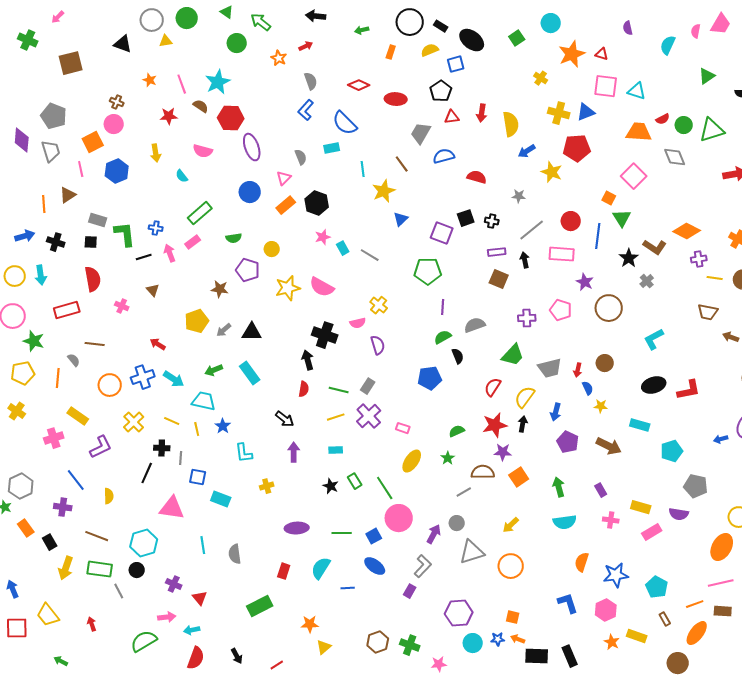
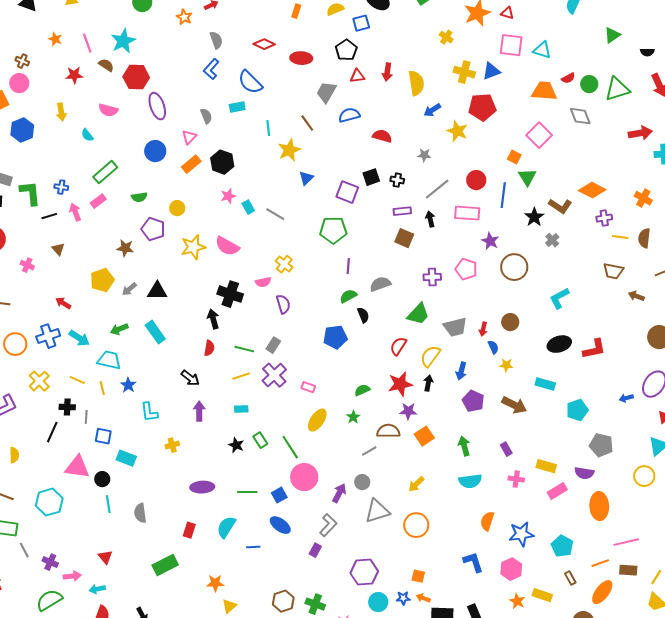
orange ellipse: (722, 547) -> (599, 506), moved, turned -32
black circle: (137, 570) -> (102, 479), moved
purple cross: (174, 584) -> (50, 562), moved

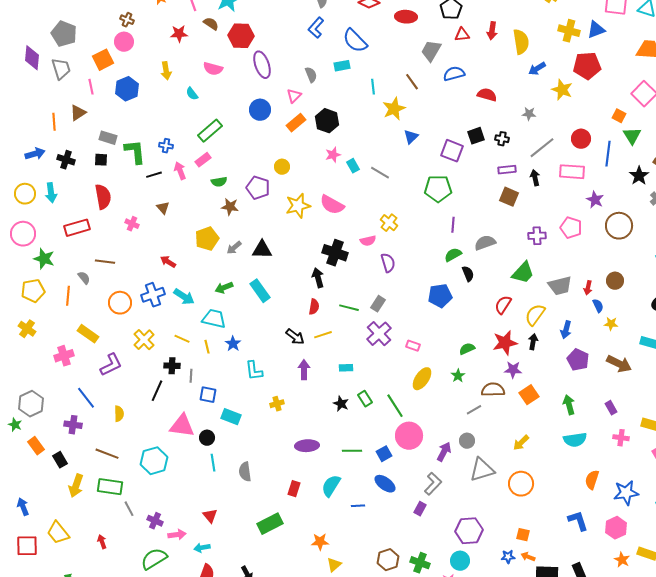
green semicircle: (139, 197) -> (219, 182), moved
yellow line: (241, 376) -> (323, 335), moved
cyan circle: (378, 602) -> (460, 561), moved

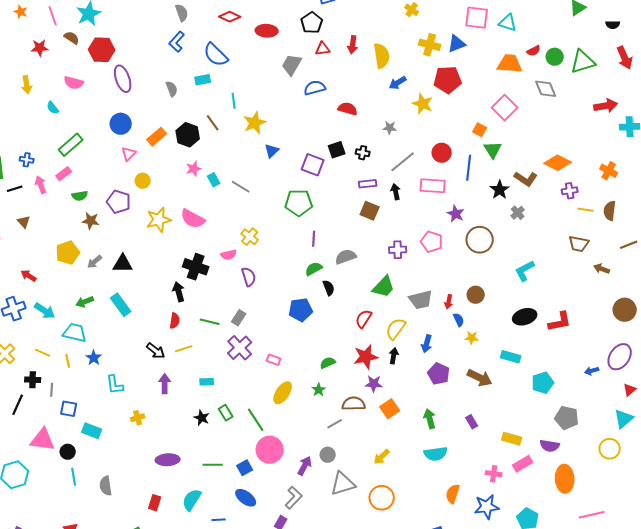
brown line: (412, 82) -> (213, 123), moved
pink triangle: (294, 96) -> (129, 154), moved
pink cross: (621, 438) -> (494, 474), moved

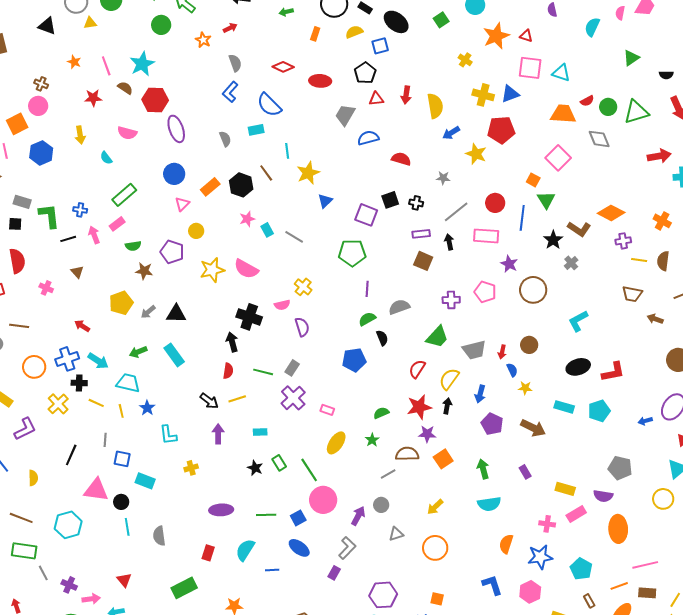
black cross: (33, 380) -> (79, 383), moved
cyan pentagon: (543, 383) -> (599, 411), moved
gray triangle: (343, 484) -> (396, 534), size x0.6

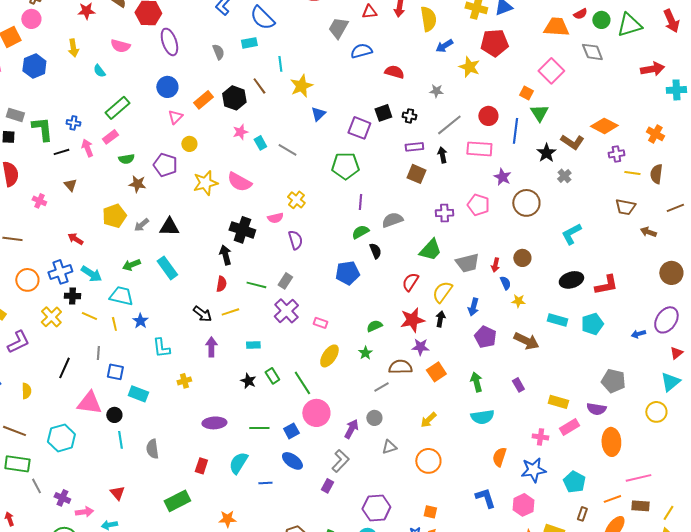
brown rectangle: (589, 601) -> (582, 514), turned 48

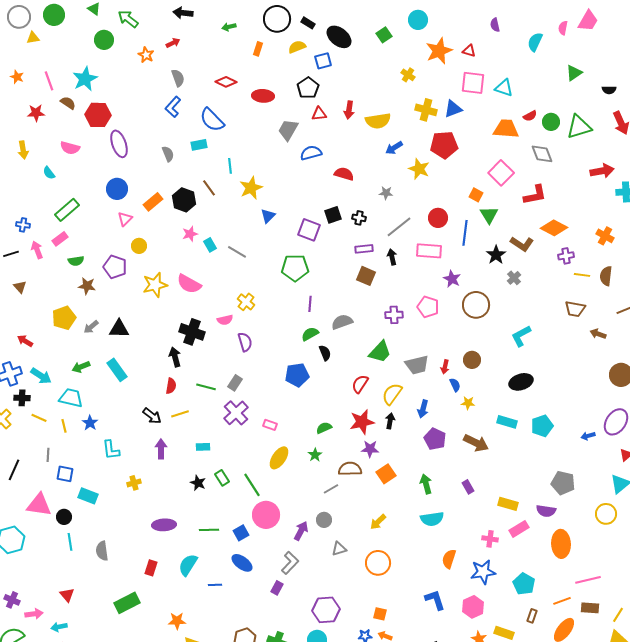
yellow semicircle: (428, 19) -> (378, 121), turned 90
red L-shape: (606, 285) -> (535, 195), moved

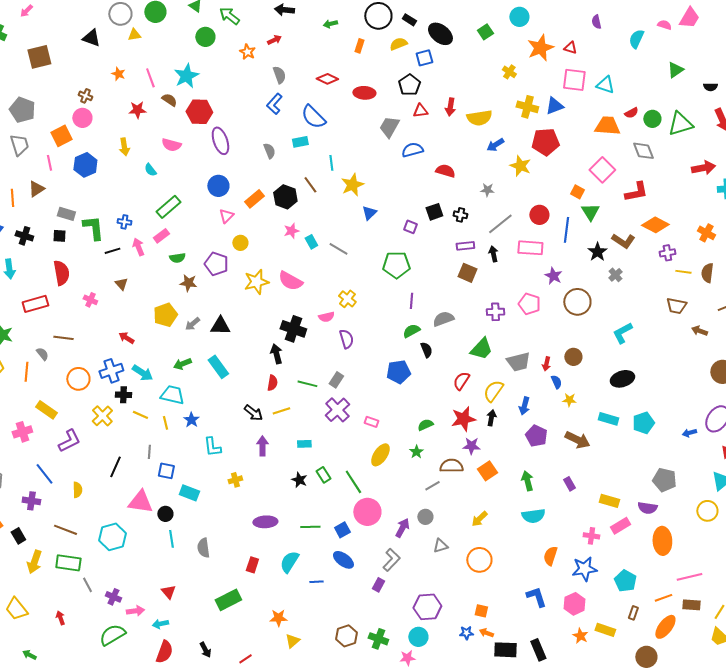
pink semicircle: (563, 28) -> (664, 25), turned 96
purple square: (309, 230) -> (410, 227), size x0.6

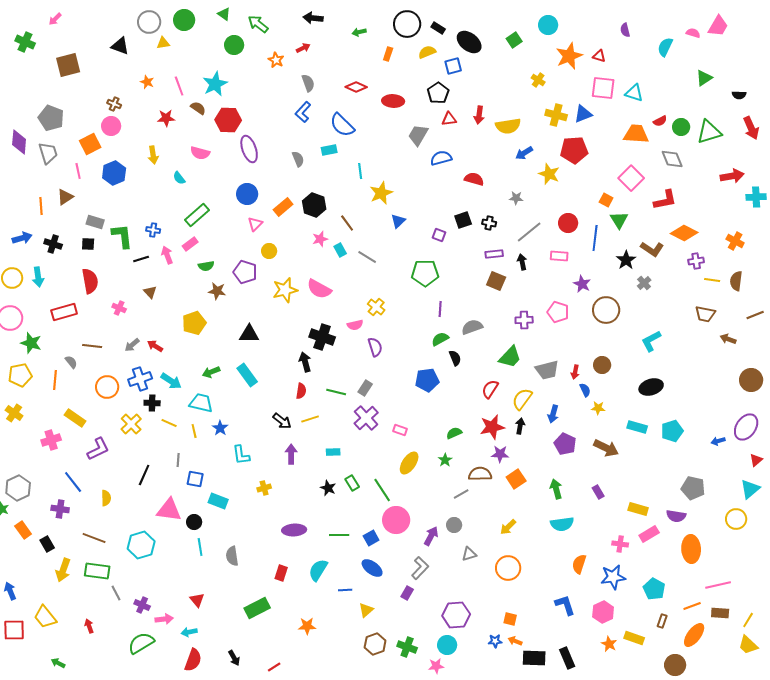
brown line: (310, 185) -> (347, 223), moved
pink rectangle: (530, 248) -> (559, 256), size x0.7
gray arrow: (192, 324) -> (132, 345), moved
yellow triangle: (292, 641) -> (366, 610), moved

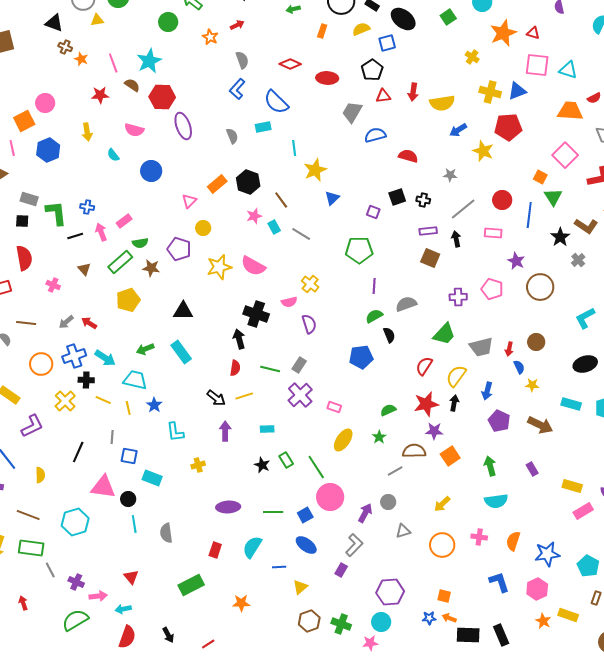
brown cross: (114, 104) -> (65, 47), moved
blue circle: (247, 194) -> (151, 171), moved
green rectangle: (197, 215) -> (120, 262), moved
pink cross: (620, 544) -> (479, 537), moved

